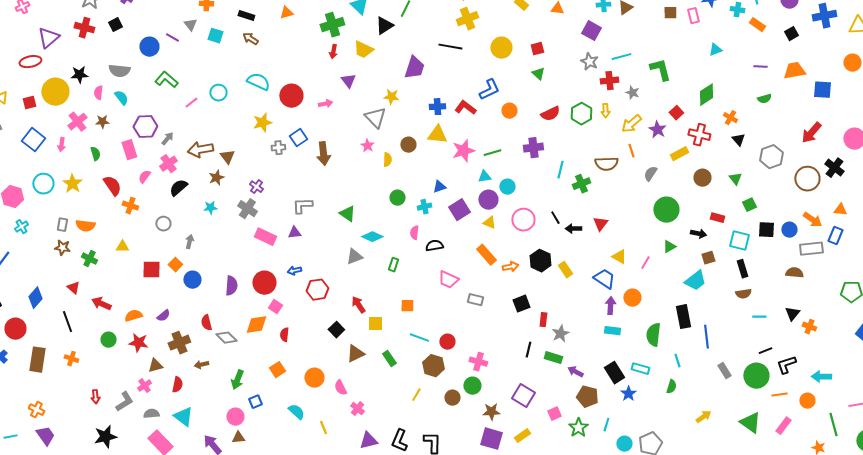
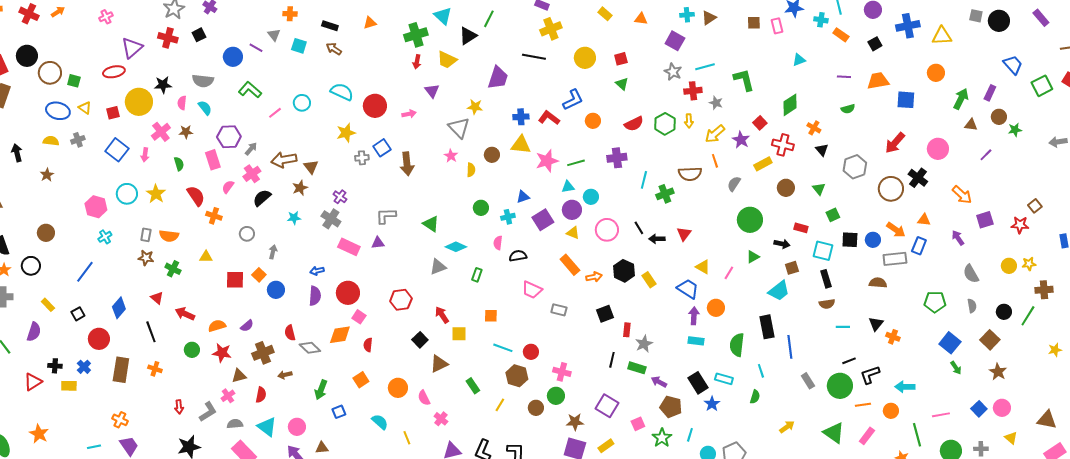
blue arrow: (294, 271) -> (317, 271), moved
green rectangle: (389, 359) -> (473, 386), moved
pink circle: (235, 417) -> (297, 427), moved

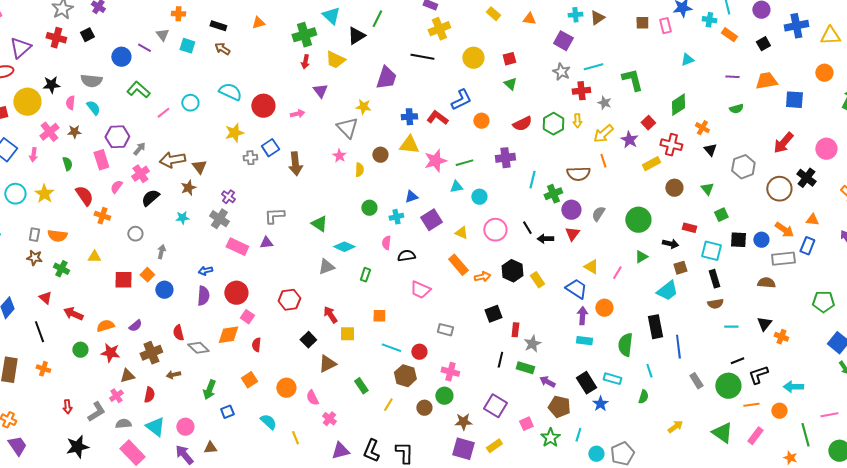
gray semicircle: (734, 184) -> (598, 214), moved
purple circle: (572, 210) -> (571, 210), moved
gray rectangle: (559, 310) -> (445, 330), moved

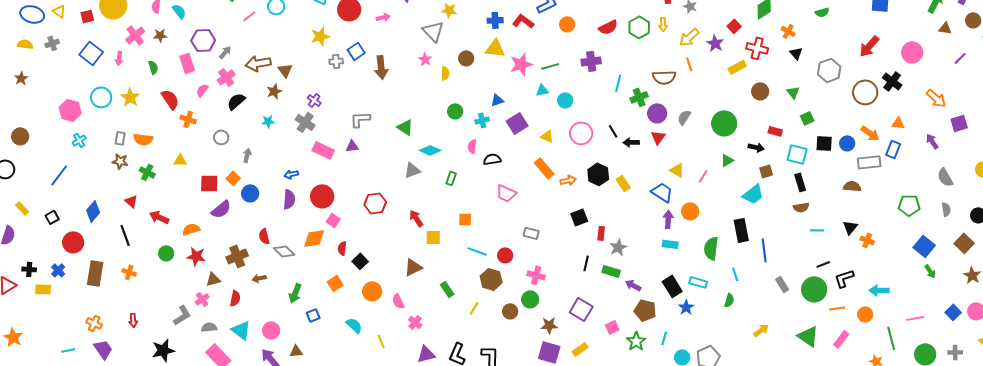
purple semicircle: (135, 326) -> (221, 209), moved, size x1.5
black square: (308, 340) -> (360, 261), moved
red arrow: (67, 407) -> (133, 320), moved

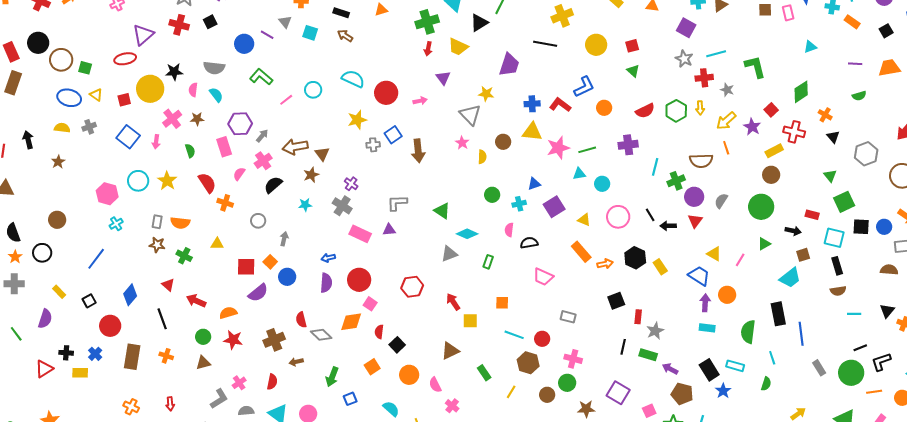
brown circle: (760, 91) -> (771, 175), moved
green square: (807, 118) -> (844, 202), size x1.5
brown triangle: (213, 279) -> (203, 363), moved

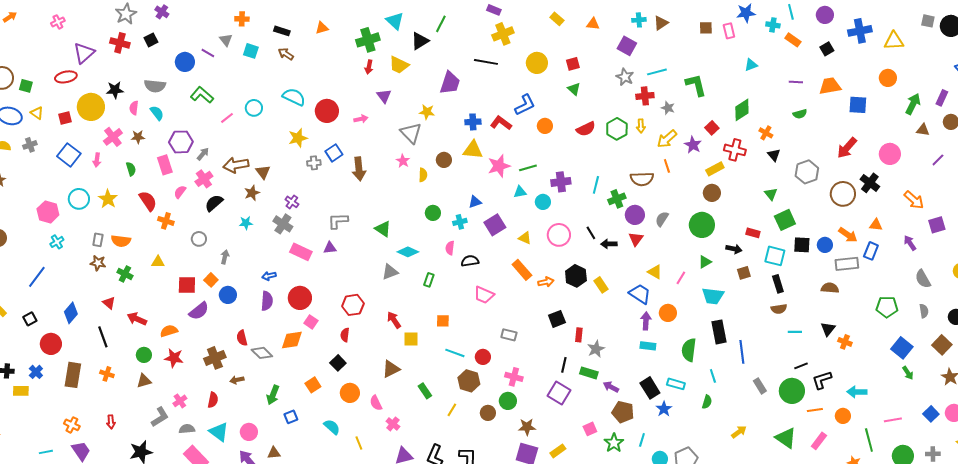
purple cross: (628, 145) -> (561, 182), moved
cyan trapezoid: (790, 278) -> (713, 296), moved, turned 45
red semicircle: (379, 332) -> (345, 335), moved
purple square: (618, 393) -> (559, 393), moved

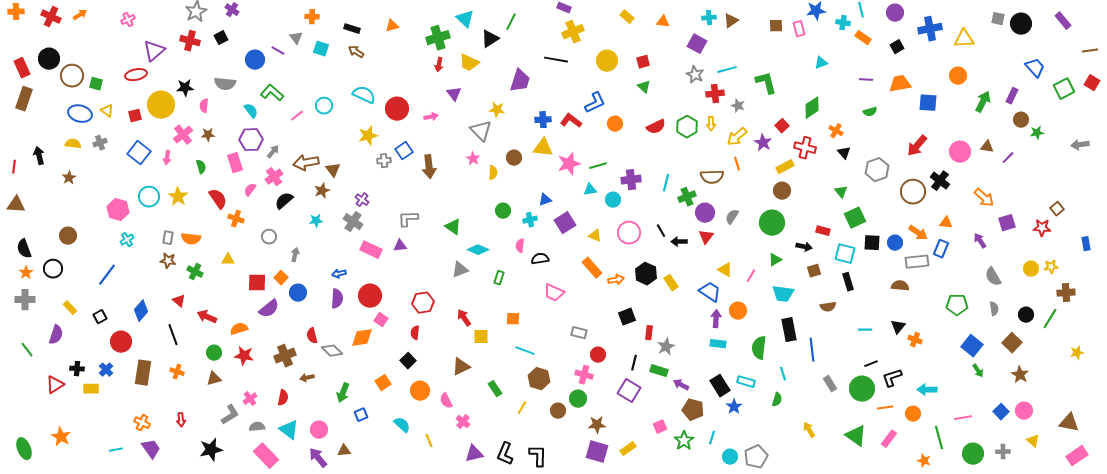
cyan semicircle: (157, 113) -> (251, 111), moved
brown triangle: (923, 130) -> (987, 147), moved
brown semicircle: (779, 309) -> (828, 307), moved
red circle: (483, 357) -> (598, 355), moved
yellow arrow: (739, 432) -> (809, 430), turned -84

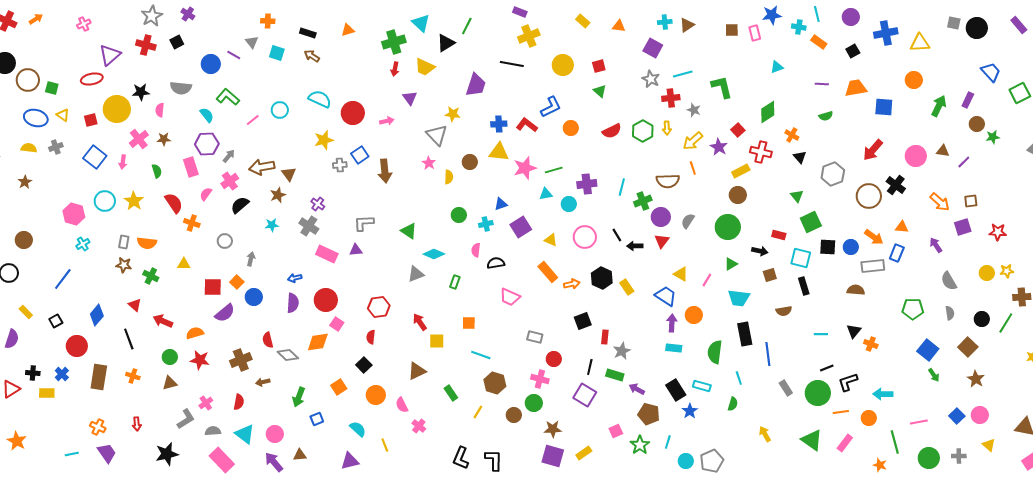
brown square: (1057, 209) -> (971, 201), moved, turned 32
purple triangle: (474, 454) -> (350, 461), moved

